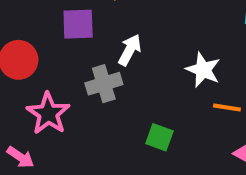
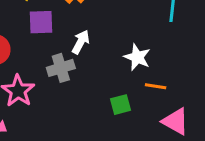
green square: (159, 137) -> (120, 105), moved, turned -35

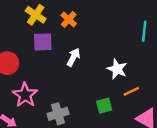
gray cross: (61, 68) -> (58, 114), moved
orange line: (156, 86) -> (131, 91), turned -35

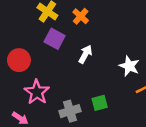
purple square: (43, 42) -> (55, 39), turned 30
green square: (104, 106) -> (100, 103), moved

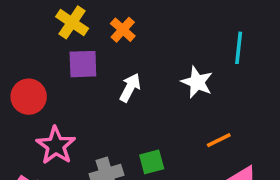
purple square: (55, 39) -> (83, 64), turned -30
white star: (129, 66) -> (197, 82), moved

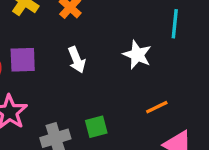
purple square: (83, 64) -> (23, 60), moved
white arrow: (130, 88) -> (77, 60), turned 130

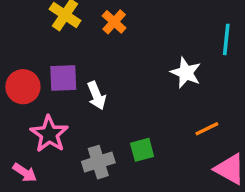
white arrow: (77, 60) -> (97, 95), moved

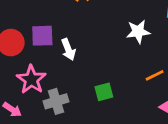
white star: (186, 73) -> (138, 32), turned -30
gray cross: (98, 162) -> (56, 101), moved

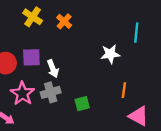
orange line: (155, 75) -> (124, 90), turned -56
gray cross: (56, 101) -> (51, 92), moved

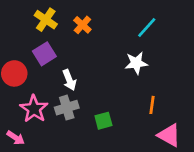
cyan line: (136, 33) -> (147, 28), moved, turned 36
purple square: (31, 57) -> (44, 54), moved, turned -30

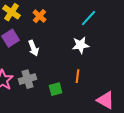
white arrow: (69, 80) -> (34, 48), moved
orange line: (152, 105) -> (78, 76), moved

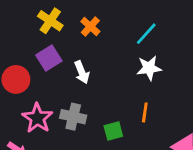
cyan line: (88, 18) -> (146, 34), moved
gray cross: (28, 79) -> (73, 117), turned 30

